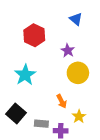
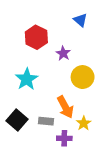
purple star: (68, 51) -> (63, 53), moved
orange arrow: (62, 101) -> (65, 107), size x1.5
gray rectangle: (41, 124) -> (46, 121), moved

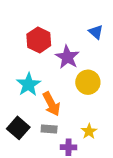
blue triangle: (80, 20) -> (96, 32), moved
purple star: (63, 53) -> (67, 57), size x1.5
orange arrow: (65, 107) -> (51, 104), moved

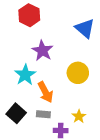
blue triangle: (96, 32) -> (85, 28), size x1.5
red hexagon: (39, 40) -> (29, 15), moved
purple star: (67, 57) -> (42, 51), moved

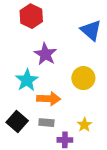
orange arrow: (45, 92) -> (49, 99), turned -60

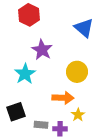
orange arrow: (49, 99) -> (63, 98), moved
black square: (17, 121) -> (16, 112), turned 30
gray rectangle: (46, 123) -> (41, 125), moved

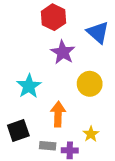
red hexagon: (29, 15) -> (53, 17), moved
purple star: (42, 50) -> (63, 52), moved
orange arrow: (63, 98) -> (58, 114), moved, turned -90

